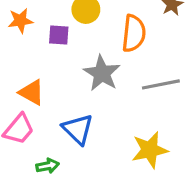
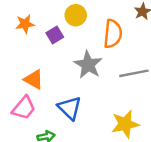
purple square: (59, 35) -> (55, 35), turned -35

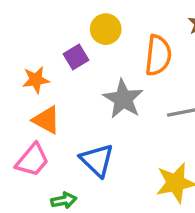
orange star: (25, 24) -> (36, 80), moved

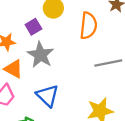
gray star: (123, 99) -> (40, 55), moved

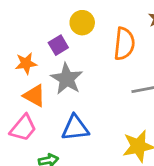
blue triangle: (47, 96) -> (75, 128), turned -50

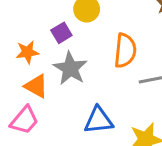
orange semicircle: (124, 44) -> (125, 51), moved
blue triangle: (75, 128) -> (98, 120), moved

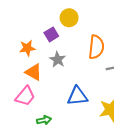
gray star: (70, 68) -> (58, 60), size x0.7

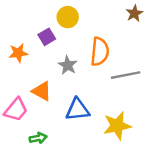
gray star: (58, 60) -> (68, 65), moved
orange triangle: (34, 72) -> (42, 91), moved

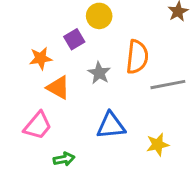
orange triangle: (42, 91) -> (58, 88), moved
yellow star: (117, 126) -> (158, 145), size x0.7

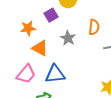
orange semicircle: (137, 57) -> (94, 27), size x0.7
blue triangle: (111, 126) -> (55, 74), moved

